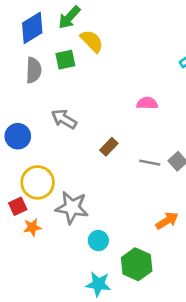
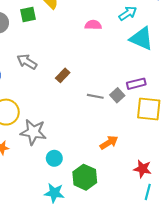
pink semicircle: (147, 103) -> (93, 25), moved
brown rectangle: (109, 147) -> (63, 75), moved

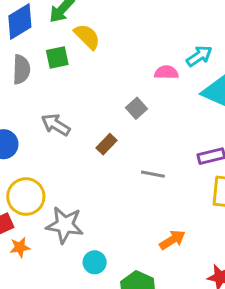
pink semicircle: (93, 25) -> (166, 72), moved
gray square: (117, 95) -> (136, 108), moved

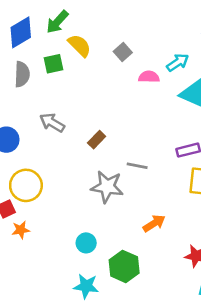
gray square: (136, 108) -> (123, 52), moved
gray star: (65, 225) -> (107, 187), moved

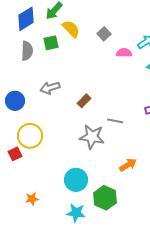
gray arrow: (52, 123) -> (50, 88), turned -48
orange star: (21, 230) -> (32, 199), moved
cyan circle: (86, 243) -> (76, 180), size x1.5

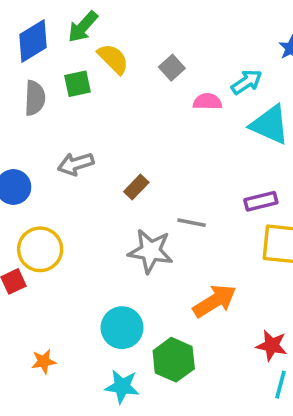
orange arrow: (128, 165) -> (215, 301), size x1.4

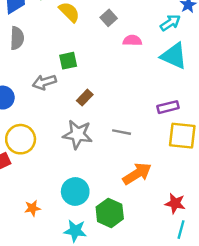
cyan arrow: (247, 82) -> (170, 23), moved
green square: (78, 84) -> (68, 61), moved
gray line: (191, 223) -> (122, 132), moved
gray star: (151, 251) -> (78, 134), moved
orange star: (44, 362) -> (32, 208), moved

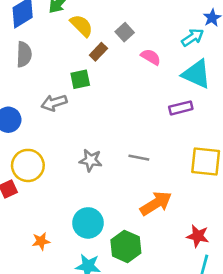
pink semicircle: (132, 40) -> (151, 57), turned 30
brown rectangle: (85, 98) -> (98, 52), moved
purple rectangle: (168, 107) -> (181, 108), moved
gray star: (78, 134) -> (91, 160), size x0.7

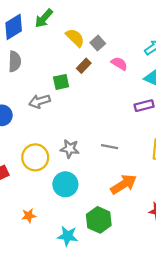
yellow semicircle: (81, 26) -> (75, 38), moved
brown rectangle: (98, 52) -> (84, 66), moved
yellow circle: (28, 165) -> (35, 157), moved
cyan circle: (88, 223) -> (65, 184), moved

